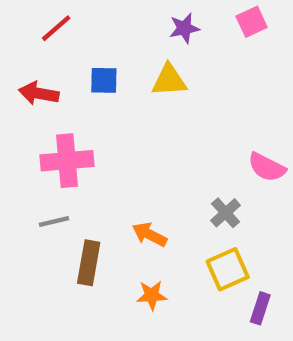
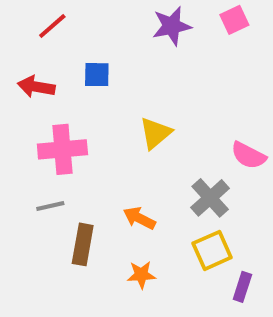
purple star: (184, 28) -> (172, 26), size x1.4
yellow triangle: (169, 80) -> (155, 133), moved, turned -36
gray cross: (226, 213) -> (210, 198), size x1.4

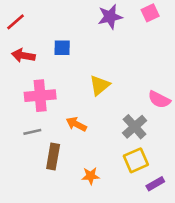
red line: (52, 26) -> (16, 22), moved
orange arrow: (139, 218) -> (76, 124), moved
purple rectangle: (242, 287) -> (155, 184), turned 42

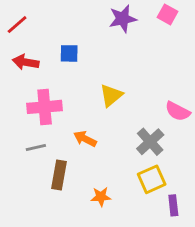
pink square: (150, 13) -> (167, 14), turned -36
purple rectangle: (155, 184) -> (173, 205), turned -66

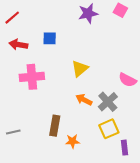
orange arrow: (85, 139) -> (84, 100), moved
gray line: (36, 147) -> (13, 132), moved
brown rectangle: (59, 175) -> (55, 126), moved

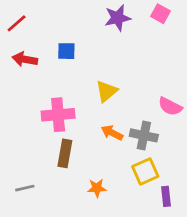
pink cross: (32, 77) -> (58, 115), moved
gray cross: (108, 102) -> (144, 135), turned -36
brown rectangle: (55, 126) -> (65, 153), moved
gray line: (13, 132) -> (25, 188), moved

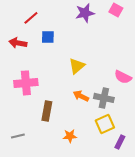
red line: (17, 23) -> (31, 18), moved
pink cross: (58, 115) -> (26, 83), moved
purple rectangle: (166, 196) -> (120, 142), turned 32

